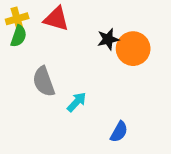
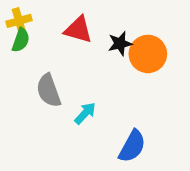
red triangle: (56, 19) -> (78, 30), moved
blue semicircle: (119, 132) -> (132, 146), size x1.4

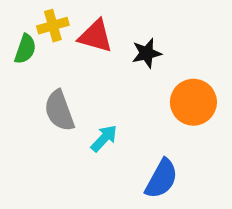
yellow cross: (19, 21) -> (53, 26), moved
orange circle: (148, 54) -> (193, 102), moved

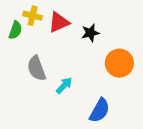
yellow cross: (53, 26) -> (33, 16), turned 30
red triangle: (95, 36) -> (59, 22), turned -40

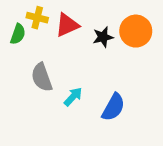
orange circle: (119, 63) -> (136, 31), moved
blue semicircle: (100, 110) -> (113, 107), moved

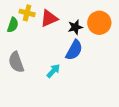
gray semicircle: (42, 77) -> (16, 62), moved
blue semicircle: (113, 107) -> (74, 50), moved

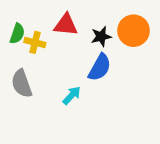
yellow cross: (27, 13) -> (35, 42), moved
red triangle: (49, 18) -> (66, 25), turned 30

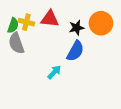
yellow cross: (35, 42) -> (26, 22), moved
gray semicircle: (22, 84) -> (16, 43), moved

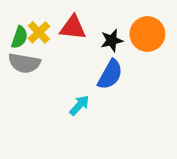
yellow cross: (26, 22) -> (39, 32), turned 32
gray semicircle: (16, 43) -> (24, 63), turned -60

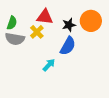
yellow cross: (39, 32) -> (37, 32), moved

